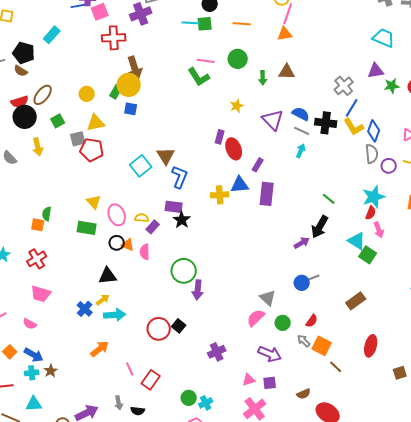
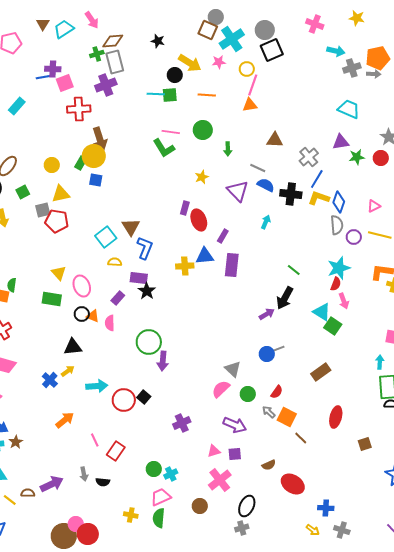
brown triangle: (287, 72) -> (275, 140), moved
yellow L-shape: (354, 127) -> (319, 198), turned 140
gray line: (302, 131) -> (258, 168), moved
yellow semicircle: (142, 218) -> (115, 262), moved
cyan arrow: (115, 315) -> (97, 386), moved

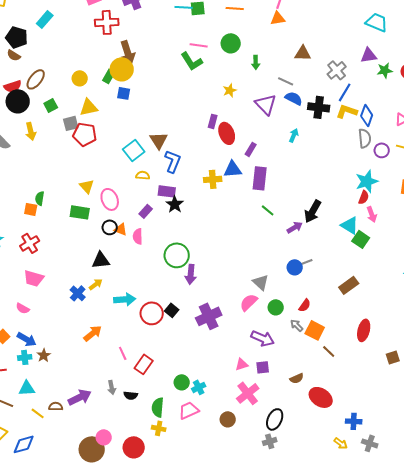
green line: (294, 270) -> (268, 210), moved
purple cross: (182, 423) -> (209, 316), moved, size x1.4
green semicircle: (159, 518) -> (158, 407), moved
red circle: (88, 534) -> (134, 447), moved

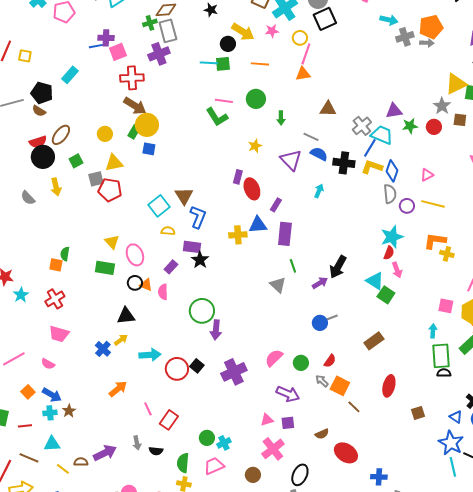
cyan trapezoid: (377, 22) -> (382, 135), moved
brown arrow: (128, 52) -> (135, 106), moved, turned -40
green line: (268, 210) -> (293, 266), turned 32
gray triangle: (261, 282) -> (278, 285), moved

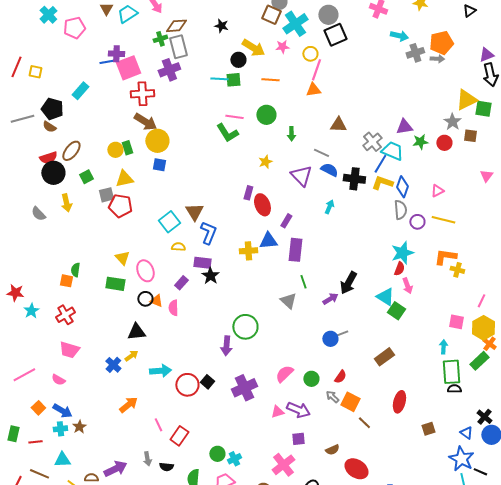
pink square: (118, 52) -> (128, 68), size x1.4
green rectangle: (134, 132) -> (127, 148), moved, turned -48
green circle: (202, 311) -> (245, 327), moved
pink triangle: (267, 420) -> (277, 412), moved

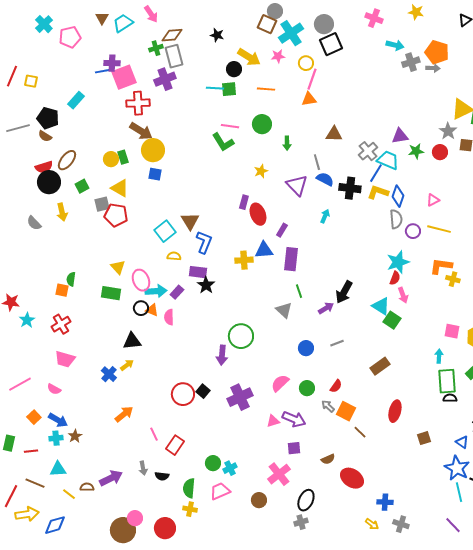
orange pentagon: (441, 43) -> (437, 52), turned 30
gray line: (321, 153) -> (317, 162), turned 49
yellow triangle: (124, 179) -> (120, 188), turned 42
blue circle: (330, 339) -> (306, 348), moved
cyan arrow: (160, 371) -> (156, 291), moved

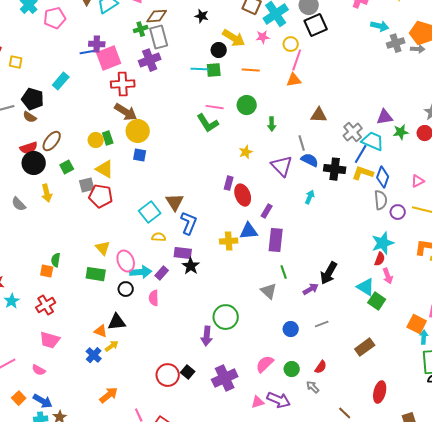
orange triangle: (152, 310) -> (101, 331), moved
orange square: (346, 411) -> (417, 324), moved

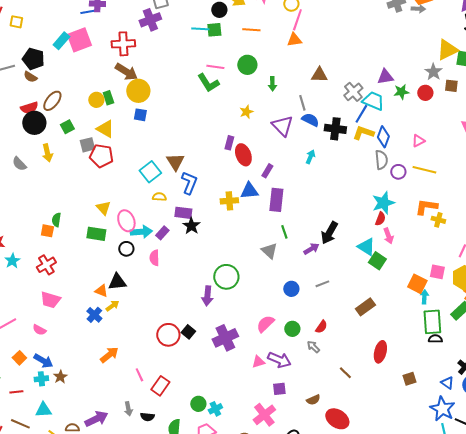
pink square: (109, 58) -> (79, 40), moved

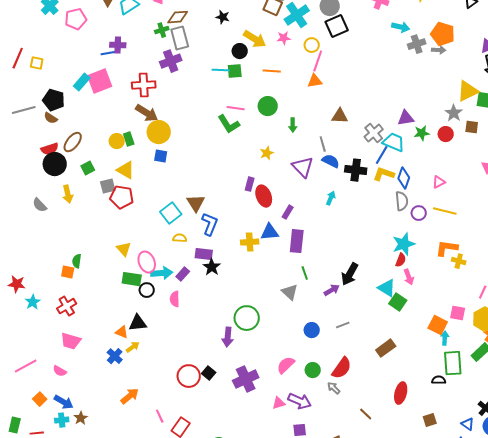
green rectangle: (96, 234) -> (132, 279), moved
red semicircle: (321, 327) -> (342, 368), size x1.6
black semicircle: (435, 339) -> (439, 380), moved

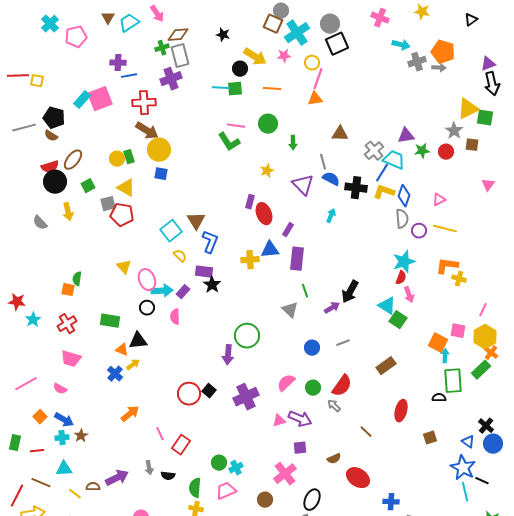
blue line: (109, 53) -> (129, 76), moved
red line: (18, 58) -> (18, 76), turned 65
yellow semicircle: (180, 238) -> (180, 256), turned 40
green rectangle: (132, 279) -> (110, 321), moved

